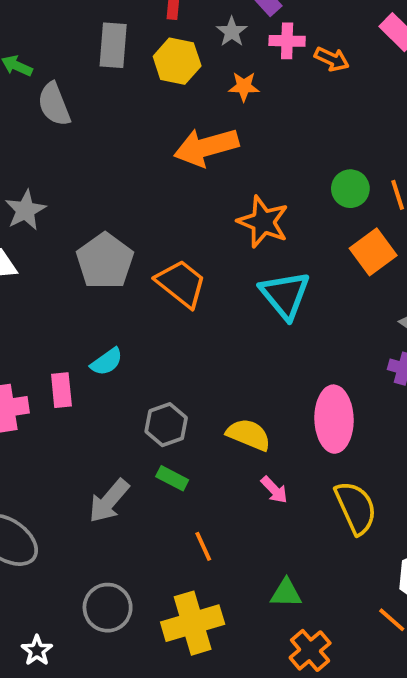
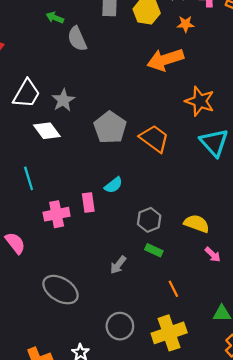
gray arrow: (109, 501) -> (118, 265), size x0.7

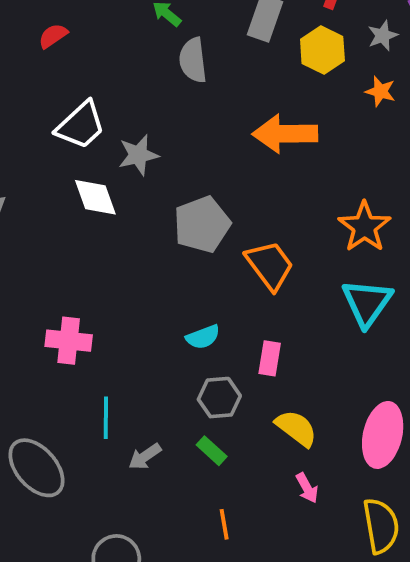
orange arrow: (165, 60) -> (285, 134), moved
cyan line: (29, 178) -> (106, 418), moved
cyan semicircle: (113, 185) -> (203, 337), moved
pink rectangle: (88, 203) -> (270, 358), moved

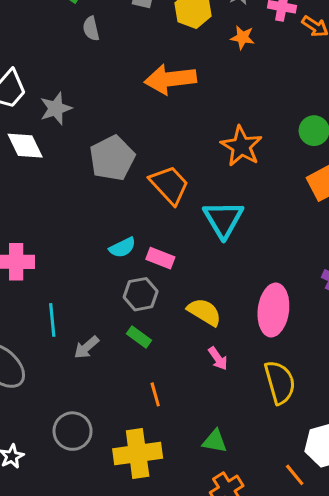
gray semicircle: (193, 60) -> (91, 29), size x0.7
cyan triangle: (367, 303) -> (223, 219), moved
pink rectangle: (270, 358) -> (160, 258), moved, turned -72

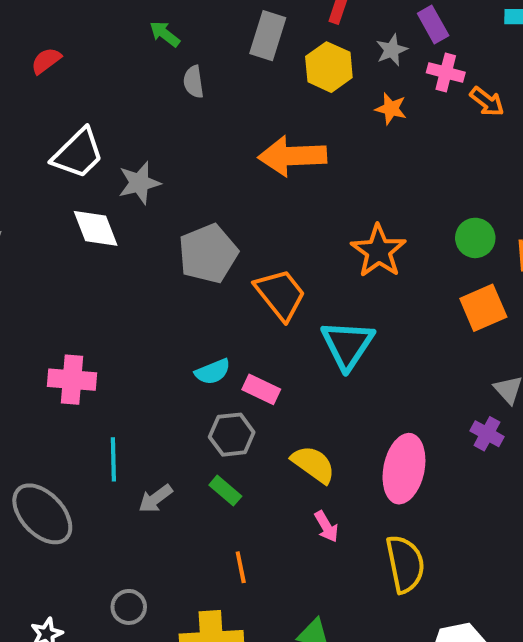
gray circle: (73, 431) -> (129, 607), size x0.7

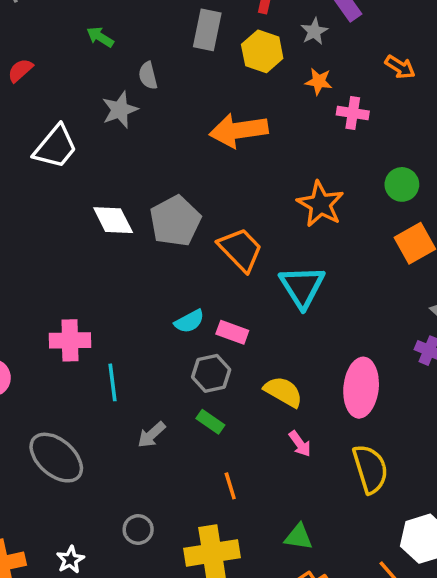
green arrow: (165, 34) -> (100, 37), moved
pink cross: (446, 72) -> (353, 113), moved
gray star: (139, 183) -> (120, 110), moved
white diamond: (96, 228) -> (113, 220), moved
cyan line: (113, 459) -> (113, 382), moved

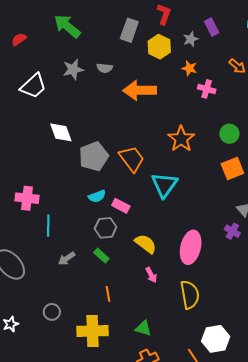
green arrow: (100, 37) -> (67, 26), size x1.8
gray semicircle: (148, 76) -> (105, 68), moved, turned -77
gray pentagon: (175, 221) -> (94, 156), moved

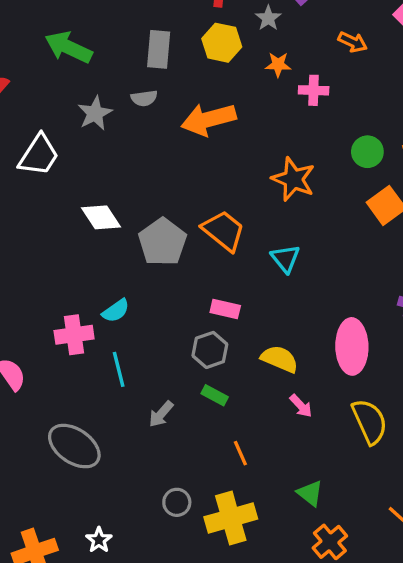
gray rectangle: (129, 30) -> (159, 49), moved
cyan triangle: (164, 185) -> (285, 259), size x0.7
cyan semicircle: (97, 196) -> (116, 311), moved
gray circle: (52, 312) -> (177, 502), moved
green triangle: (143, 328) -> (310, 493), turned 36

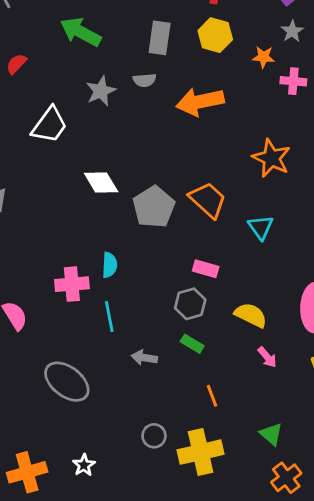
gray star: (268, 18) -> (292, 31), moved
cyan semicircle: (116, 311) -> (110, 265), turned -55
gray arrow: (161, 414) -> (144, 358), turned 55

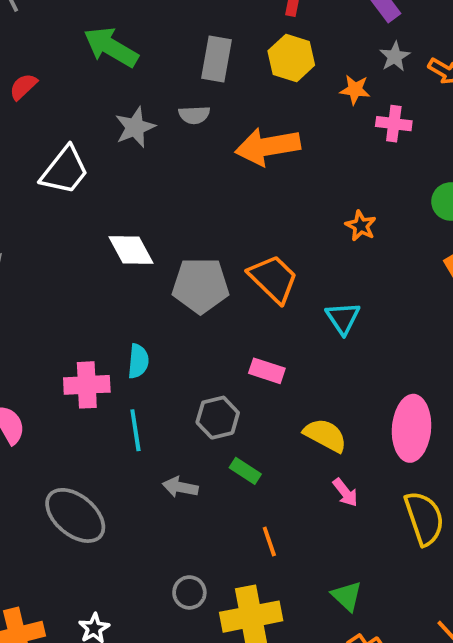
orange star: (271, 158) -> (361, 226), size x0.6
gray pentagon: (154, 207) -> (200, 286), turned 30
gray hexagon: (190, 304) -> (218, 418), moved

